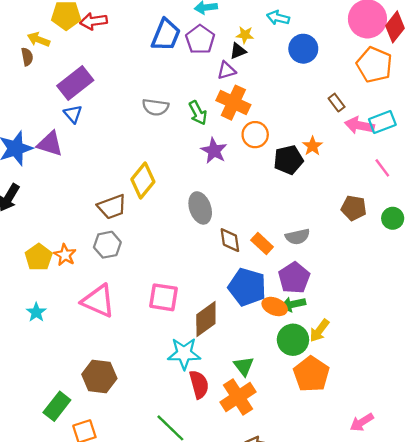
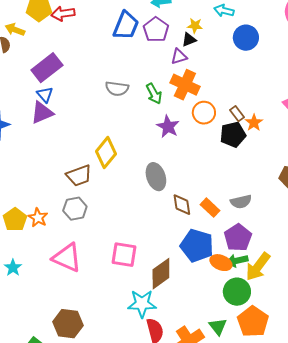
brown rectangle: (337, 103) -> (237, 114), moved
purple triangle: (50, 144) -> (42, 113), moved, turned -40
yellow arrow: (319, 331) -> (258, 267), moved, size x1.4
green triangle: (244, 366) -> (218, 327), moved

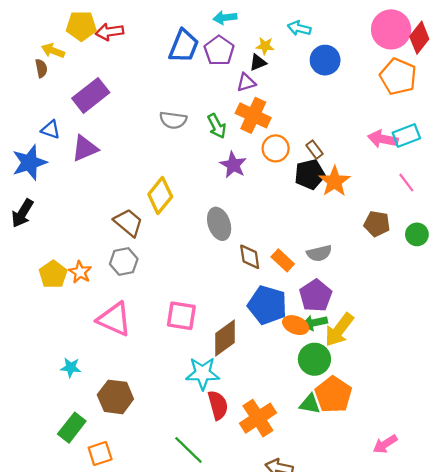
blue triangle: (45, 95) -> (51, 130), moved, turned -30
orange star: (254, 123) -> (334, 181), moved, size x1.5
brown trapezoid: (79, 176) -> (128, 223), turned -120
cyan star: (13, 268) -> (71, 367), moved, turned -30
green triangle: (218, 327) -> (310, 404), moved, turned -42

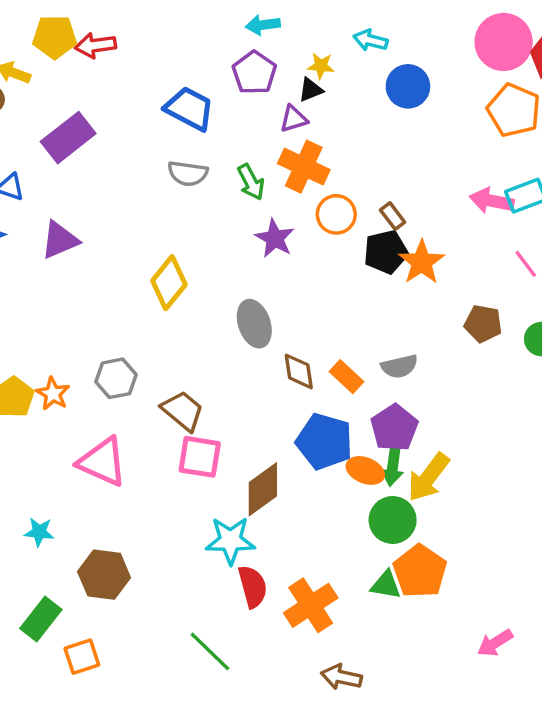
blue trapezoid: (184, 46) -> (189, 109), moved, turned -84
purple triangle: (85, 148) -> (60, 240), moved
brown trapezoid: (128, 223) -> (183, 411), moved
green arrow: (314, 323) -> (393, 467), turned -70

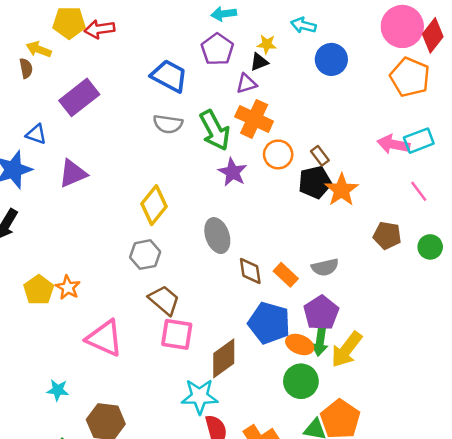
green arrow: (251, 182) -> (215, 130), size x1.5
gray hexagon: (116, 378) -> (145, 255), moved
green circle: (393, 520) -> (301, 381), moved

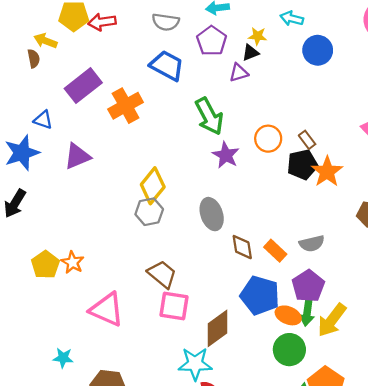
orange cross: (254, 119) -> (126, 106), moved, turned 36
gray semicircle: (168, 124) -> (166, 22), moved
gray hexagon: (145, 255) -> (149, 212), moved

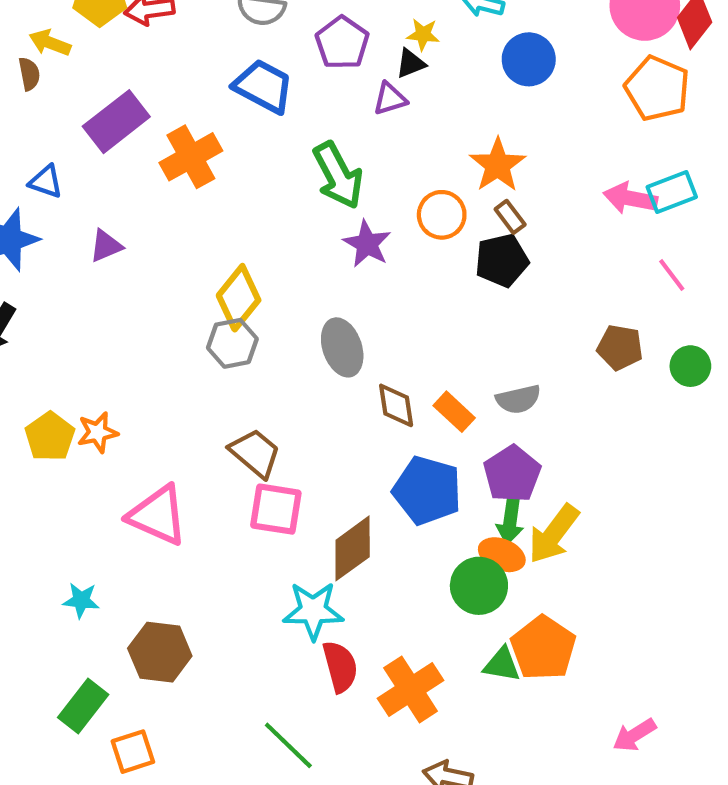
purple triangle: (77, 156) -> (106, 246), size x0.7
orange star: (327, 172) -> (498, 165), moved
orange star: (73, 262) -> (98, 432), turned 30
orange ellipse: (288, 315) -> (502, 555), moved

